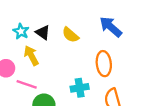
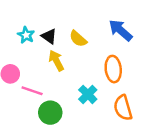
yellow arrow: (31, 56) -> (56, 61), moved
cyan cross: (80, 88) -> (88, 94), turned -36

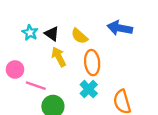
blue arrow: (120, 30) -> (120, 28), turned -30
orange ellipse: (113, 69) -> (92, 63), moved

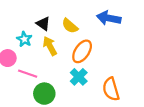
cyan star: (30, 33) -> (24, 39), moved
orange ellipse: (92, 63) -> (82, 51), turned 40

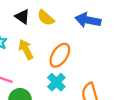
black triangle: (43, 24) -> (22, 17), moved
yellow semicircle: (70, 26) -> (46, 18), moved

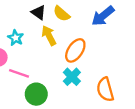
blue arrow: (88, 20) -> (103, 16), turned -50
yellow arrow: (26, 49) -> (49, 35), moved

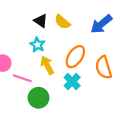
yellow arrow: (49, 35) -> (47, 65), moved
cyan star: (16, 38) -> (37, 45), moved
orange semicircle: (105, 89) -> (104, 67), moved

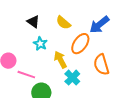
black triangle: (41, 21) -> (33, 22), moved
orange ellipse: (75, 57) -> (80, 44), moved
yellow arrow: (47, 65) -> (60, 60), moved

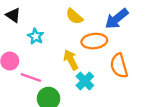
black triangle: (33, 22) -> (13, 15), moved
cyan star: (40, 44) -> (36, 36), moved
orange ellipse: (80, 44) -> (94, 41), turned 50

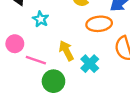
yellow arrow: (71, 60) -> (66, 51), moved

